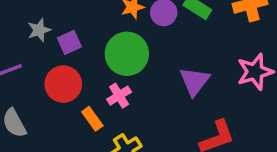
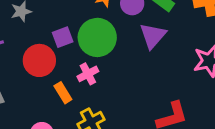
purple square: (69, 42) -> (63, 37), moved
purple triangle: (195, 81) -> (153, 36), moved

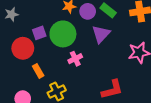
pink cross: (88, 74) -> (75, 59), moved

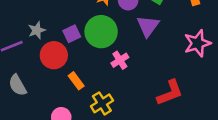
gray star: (12, 14) -> (37, 30), moved

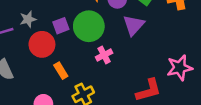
pink star: (197, 43) -> (180, 68), moved

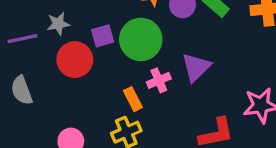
purple triangle: (134, 25) -> (196, 67), moved
orange rectangle: (61, 71) -> (133, 99), moved

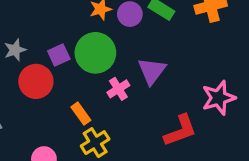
orange rectangle: (133, 99) -> (81, 114), moved

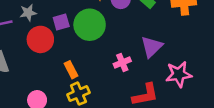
purple triangle: (152, 71) -> (152, 47), moved
pink cross: (118, 89) -> (122, 62), moved

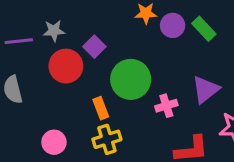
purple square: (61, 22) -> (94, 47), turned -35
green circle: (90, 25) -> (131, 79), moved

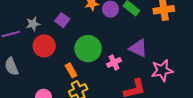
purple square: (94, 47) -> (62, 20), moved
purple triangle: (206, 89) -> (138, 48), turned -48

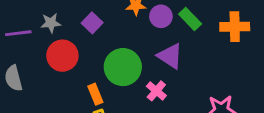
purple triangle: (138, 48) -> (170, 56), moved
pink cross: (114, 63) -> (156, 91), turned -32

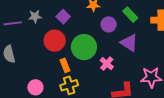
purple circle: (161, 16) -> (109, 24), moved
red circle: (62, 56) -> (55, 41), moved
purple triangle: (170, 56) -> (129, 43), moved

